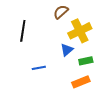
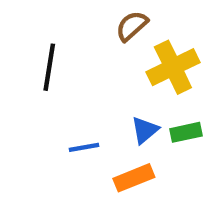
blue triangle: (67, 50) -> (145, 130), moved
orange rectangle: (81, 82) -> (134, 178), moved

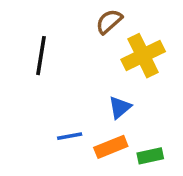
green rectangle: (186, 132) -> (150, 156), moved
blue line: (84, 147) -> (70, 136), moved

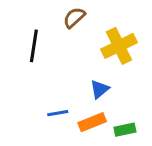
brown semicircle: (109, 21) -> (74, 18), moved

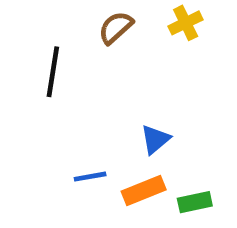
yellow cross: (119, 46) -> (186, 23), moved, size x0.6

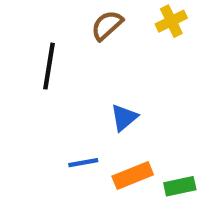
blue triangle: (155, 139) -> (124, 118), moved

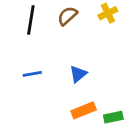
black line: (49, 66) -> (31, 20), moved
blue line: (83, 163) -> (32, 74), moved

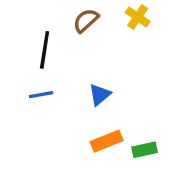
yellow cross: (108, 13) -> (138, 17), turned -30
black line: (31, 20) -> (45, 50), moved

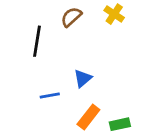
blue line: (41, 95) -> (50, 96), moved
orange rectangle: (107, 141) -> (88, 117), turned -30

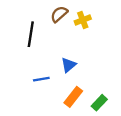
yellow cross: (114, 14) -> (83, 20), moved, turned 35
green rectangle: (120, 124) -> (99, 103), turned -35

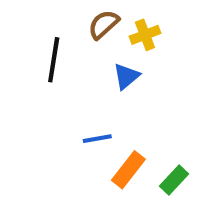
blue triangle: (69, 65) -> (126, 76), moved
blue line: (41, 79) -> (97, 139), moved

